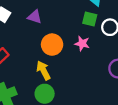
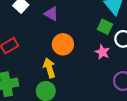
pink star: (82, 44) -> (102, 52), moved

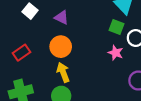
orange circle: (63, 44) -> (61, 47), moved

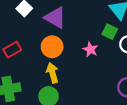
purple triangle: (61, 17) -> (55, 18), size x1.5
pink star: (116, 53) -> (90, 49), moved

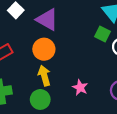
pink star: (90, 49) -> (80, 87), moved

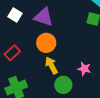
green circle: (40, 99) -> (63, 85), moved

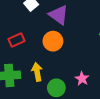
yellow arrow: (51, 65) -> (37, 72), moved

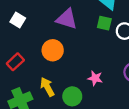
purple triangle: (59, 15) -> (67, 19), moved

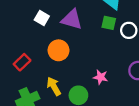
white square: (18, 20) -> (42, 18), moved

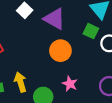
orange circle: (59, 50) -> (60, 51), moved

